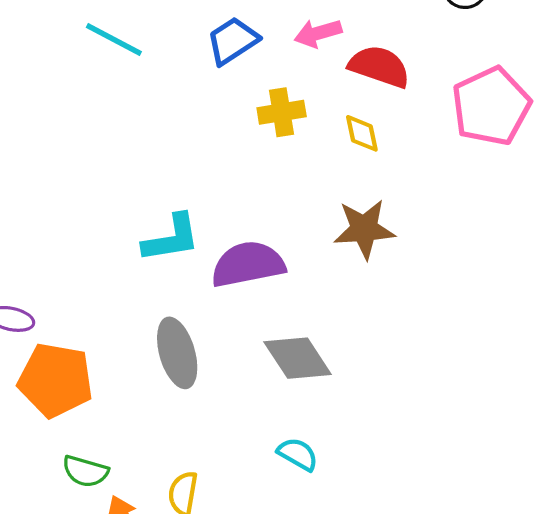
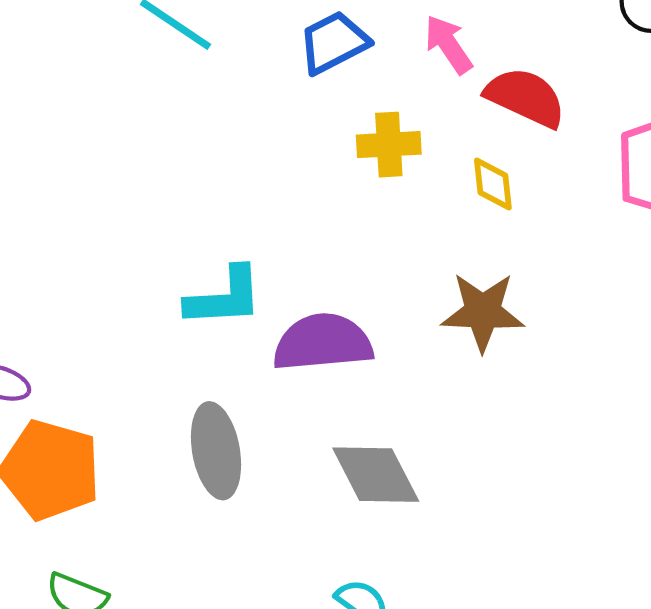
pink arrow: (318, 33) -> (448, 44), turned 66

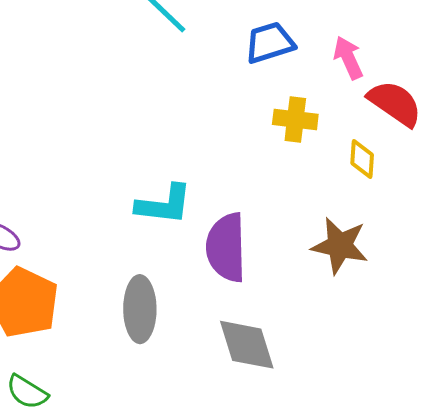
purple semicircle: (323, 342) -> (226, 247), turned -96

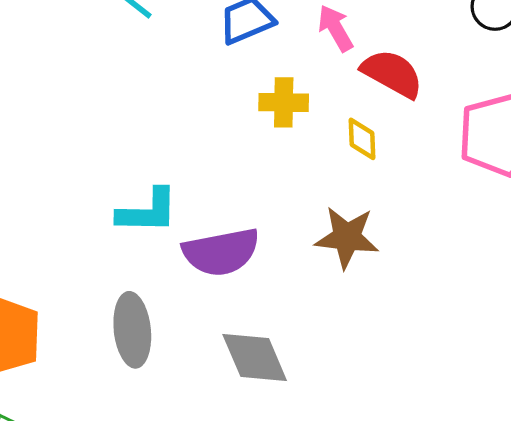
purple semicircle: (226, 247) -> (221, 252), turned -94

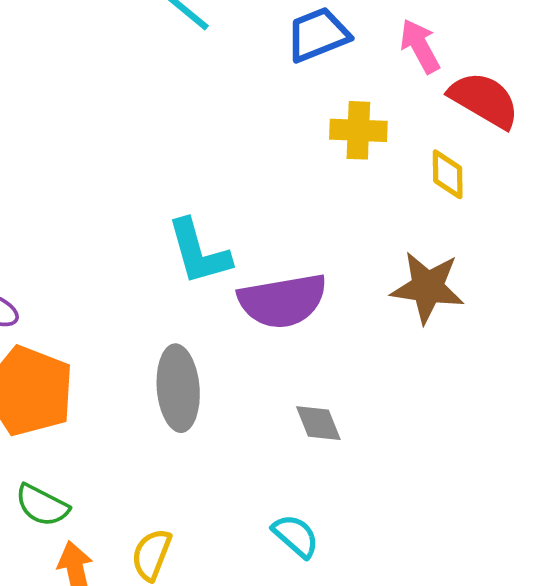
cyan L-shape: (147, 211) -> (199, 252), turned 72
gray diamond: (255, 357) -> (318, 423), size x0.6

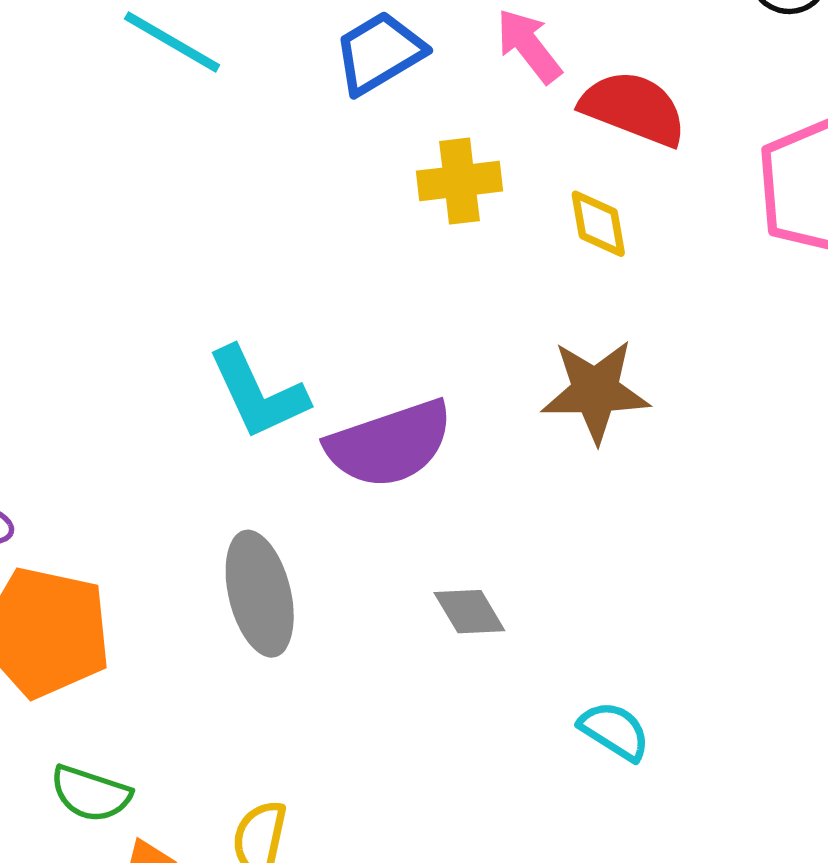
cyan semicircle: (296, 536) -> (614, 731), moved

